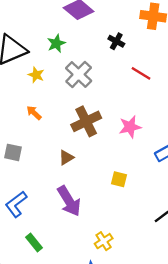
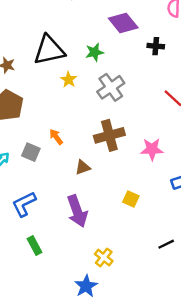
black cross: (116, 41) -> (156, 46), moved, turned -35
orange arrow: (34, 113) -> (56, 137), moved
yellow cross: (104, 241) -> (104, 257), turned -30

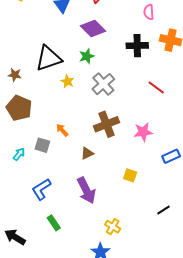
purple diamond: (123, 23) -> (93, 28), moved
black cross: (156, 46) -> (137, 46), size x1.5

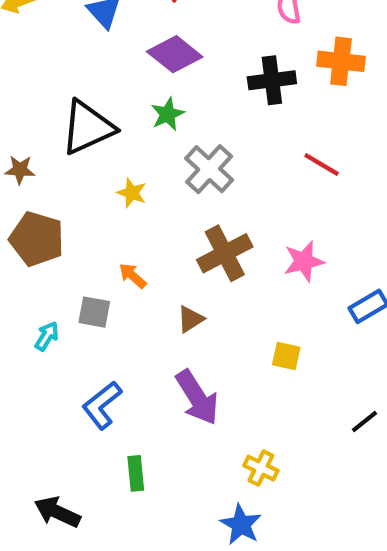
yellow star: (67, 81) -> (132, 193), moved
green rectangle: (54, 223) -> (136, 473), turned 35

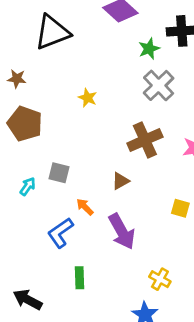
green star: (168, 114) -> (149, 49), moved
black triangle: (88, 127) -> (52, 32), moved
gray cross: (209, 169) -> (159, 85), moved
orange arrow: (133, 276) -> (85, 207), moved

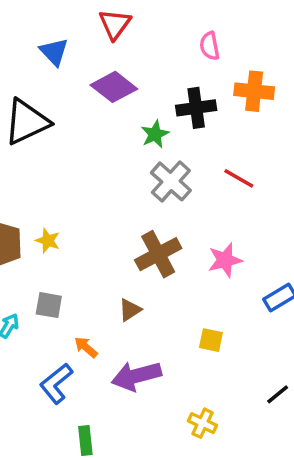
yellow star: (88, 98) -> (48, 241), moved
purple arrow: (122, 231) -> (136, 376), turned 108
yellow cross: (160, 279) -> (203, 423), moved

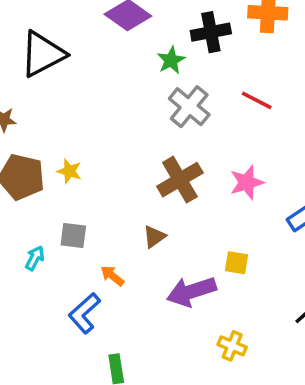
purple arrow: (136, 376) -> (191, 291), moved

